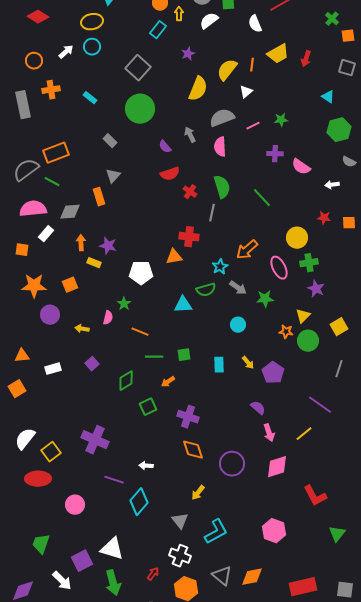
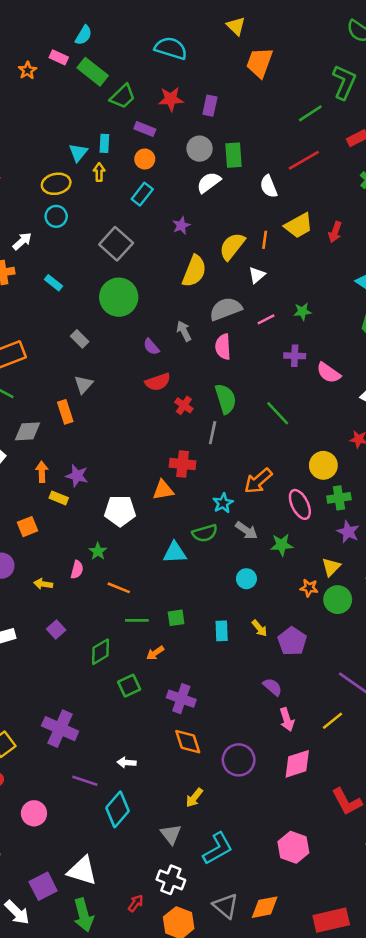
yellow arrow: (179, 14) -> (99, 172), moved
white arrow: (66, 52) -> (22, 241), moved

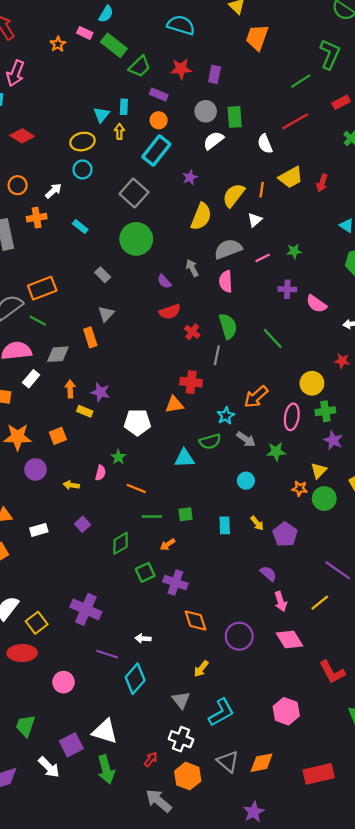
cyan rectangle: (142, 194) -> (156, 150), size x1.5
pink ellipse: (300, 504) -> (292, 417), turned 35
purple cross: (181, 699) -> (175, 582), moved
pink diamond: (297, 764) -> (290, 640), turned 76

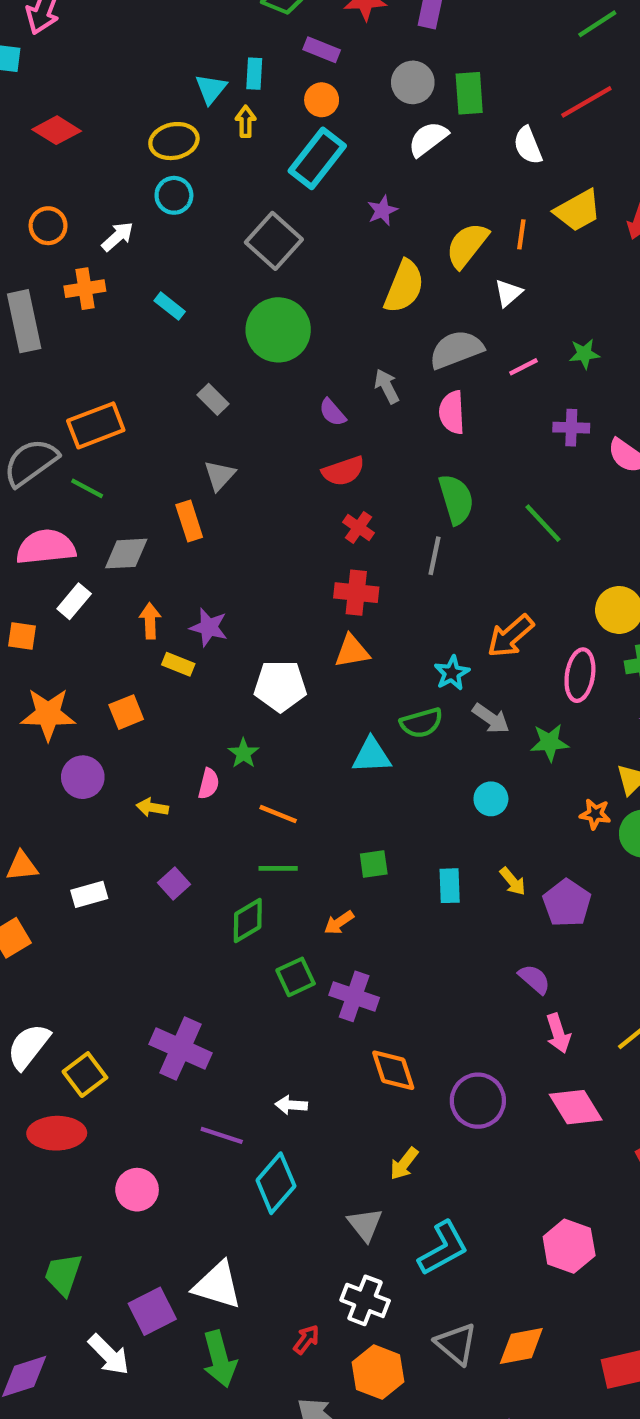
red cross: (192, 332) -> (358, 527), moved
red cross: (191, 382) -> (356, 593), moved
green line: (152, 516) -> (278, 868), moved

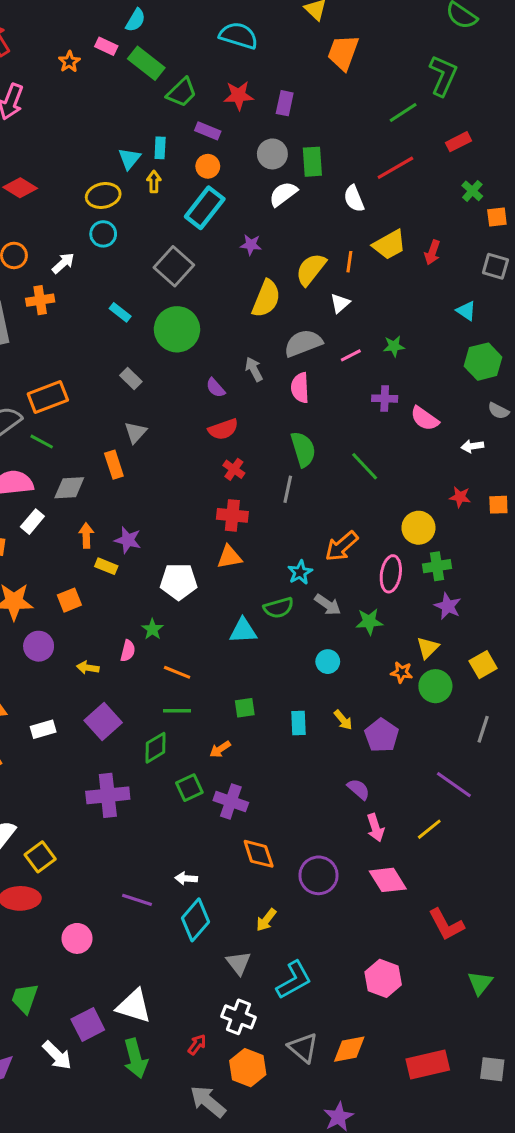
purple star: (382, 210) -> (251, 245), turned 30
cyan rectangle: (170, 306) -> (120, 312), moved
purple square: (174, 884) -> (103, 722), size x1.6
purple cross: (180, 1049) -> (108, 795), moved, turned -30
cyan diamond: (276, 1183) -> (195, 920), moved

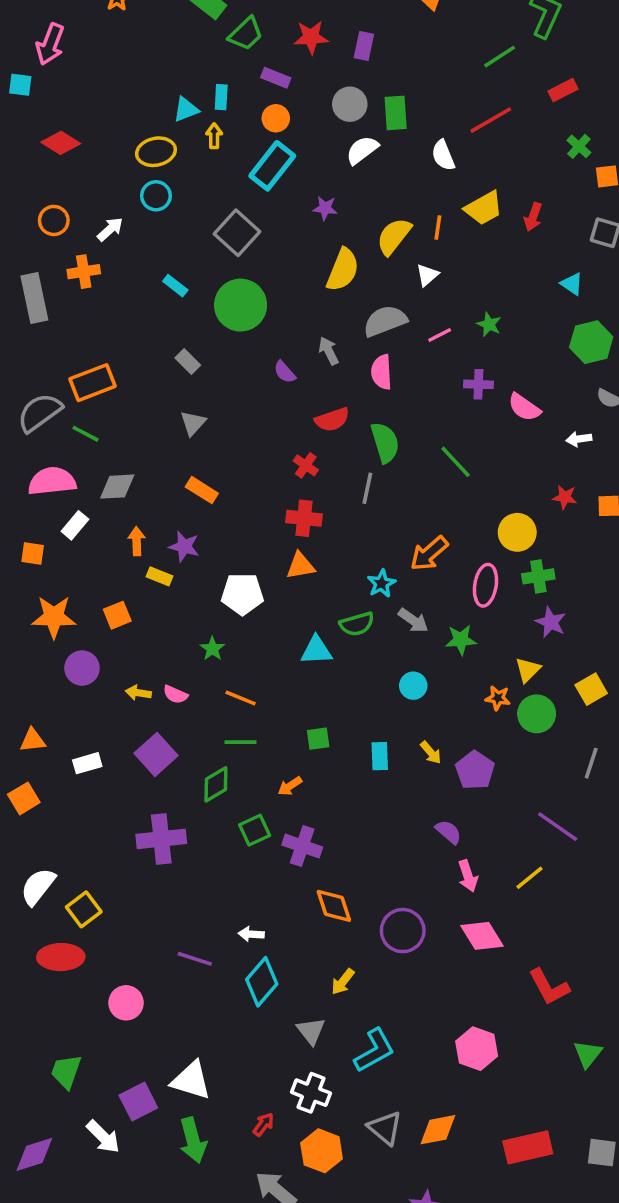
cyan triangle: (129, 159) -> (186, 109), turned 30
green star: (394, 346) -> (489, 324), turned 30
red semicircle: (223, 429) -> (332, 420), moved
orange rectangle: (114, 465) -> (202, 490), moved, turned -40
pink semicircle: (128, 651) -> (175, 694), moved, turned 100

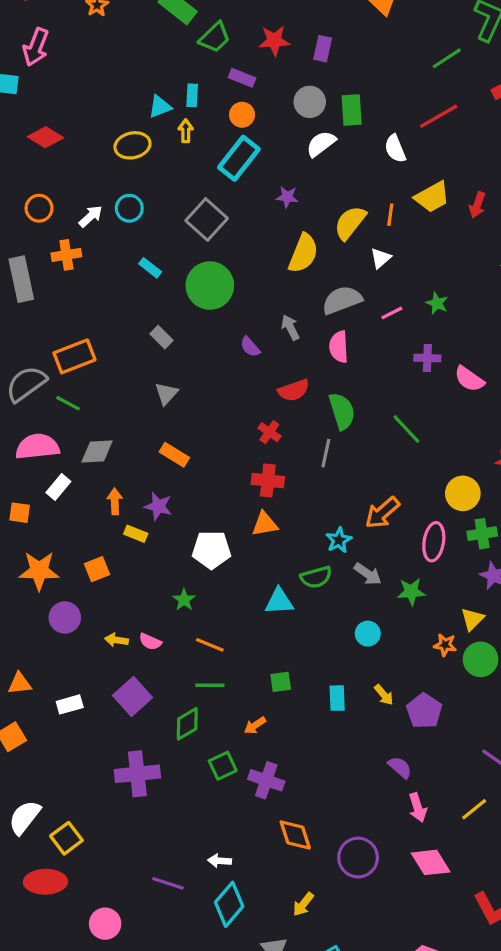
cyan circle: (156, 196) -> (129, 208), moved

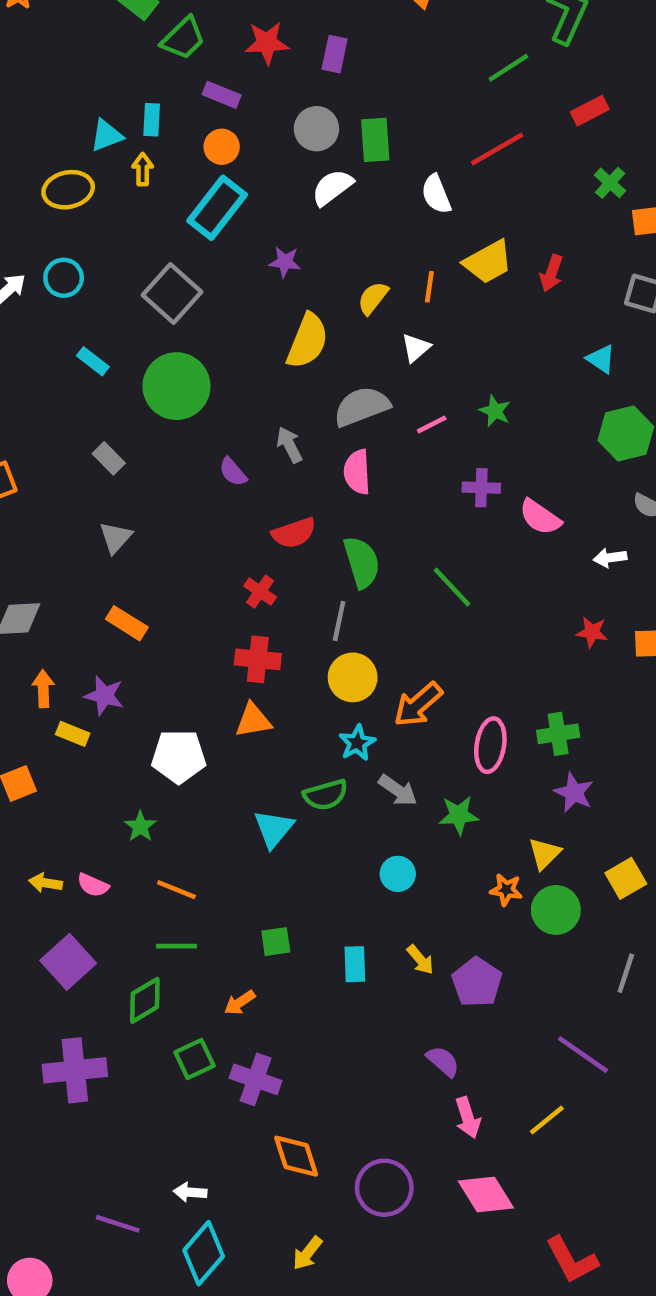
yellow semicircle: (350, 223) -> (373, 298), size x0.7
yellow circle: (463, 493) -> (353, 677), moved
cyan triangle: (279, 601) -> (274, 829), turned -48

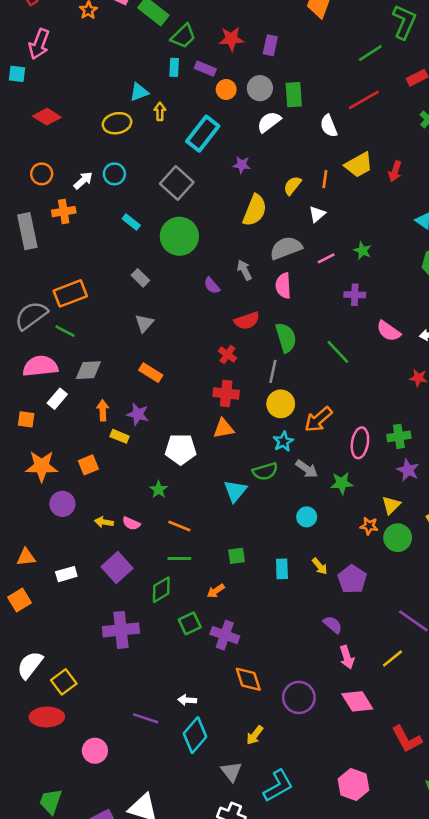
cyan rectangle: (152, 120) -> (174, 67), moved
orange circle: (222, 147) -> (226, 89), moved
pink semicircle: (540, 517) -> (389, 331), moved

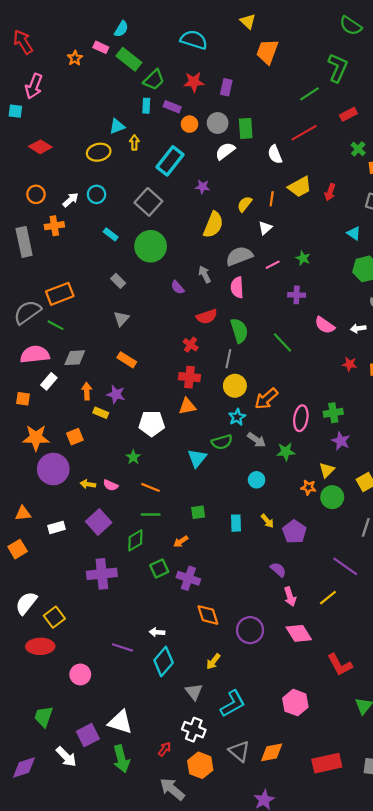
purple circle: (62, 504) -> (53, 469), size x1.5

